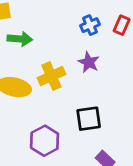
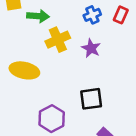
green arrow: (20, 39) -> (38, 16), moved
yellow cross: (51, 76) -> (58, 40), moved

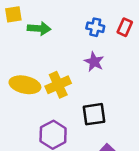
blue cross: (92, 15) -> (95, 27), turned 35
yellow cross: (58, 40) -> (58, 85), moved

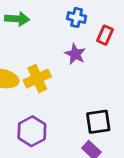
red rectangle: (125, 27) -> (105, 35), moved
black square: (94, 114) -> (98, 122), moved

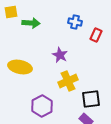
purple star: (75, 54) -> (60, 55), moved
yellow cross: (37, 78) -> (68, 81), moved

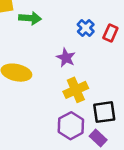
blue cross: (75, 22) -> (86, 28), moved, turned 32
purple hexagon: (42, 106) -> (71, 126), moved

